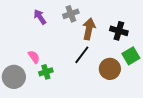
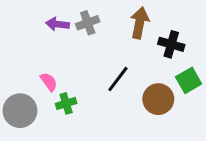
gray cross: (71, 14) -> (88, 23), moved
purple arrow: (40, 17) -> (57, 24), turned -49
brown arrow: (89, 29) -> (140, 23), moved

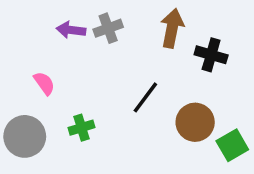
green square: (189, 80) -> (232, 145), moved
pink semicircle: (49, 82) -> (44, 83), moved

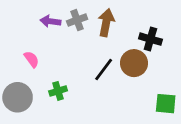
brown arrow: (172, 28) -> (106, 23), moved
brown circle: (195, 122) -> (134, 63), moved
green square: (232, 145) -> (166, 104), turned 35

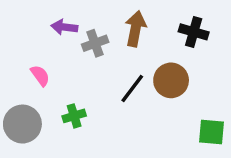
gray cross: (77, 20) -> (95, 43), moved
black cross: (150, 39) -> (194, 32), moved

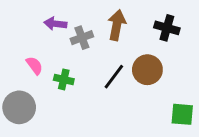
green cross: (74, 116) -> (64, 79), moved, turned 30

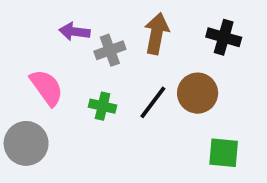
pink semicircle: (34, 66) -> (47, 88), size x1.5
green cross: (64, 79) -> (103, 106), moved
green square: (182, 114) -> (224, 153), moved

